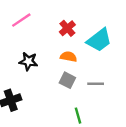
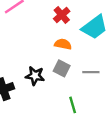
black star: (28, 61) -> (35, 76), moved

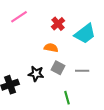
orange semicircle: (63, 44) -> (51, 48), moved

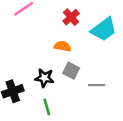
gray line: (82, 71) -> (97, 85), moved
green line: (67, 98) -> (47, 107), moved

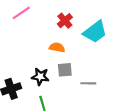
gray square: (71, 71) -> (65, 70), turned -32

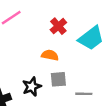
black star: (40, 77) -> (32, 87), turned -30

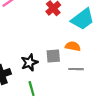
orange semicircle: (50, 55) -> (73, 46), moved

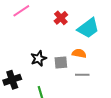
black star: (29, 63) -> (39, 58), moved

